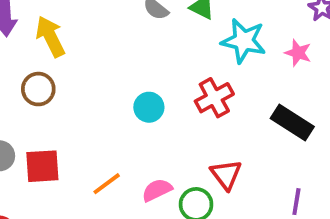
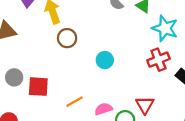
brown circle: (38, 89) -> (67, 38), moved
red cross: (214, 98) -> (158, 60), moved

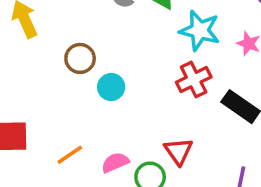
brown circle: (67, 38) -> (80, 58), moved

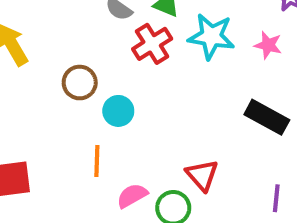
red cross: (194, 80) -> (152, 44), moved
orange line: (70, 155) -> (97, 161), moved, turned -48

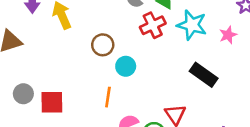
pink star: (268, 45) -> (228, 35), turned 30
black rectangle: (267, 117) -> (204, 75), moved

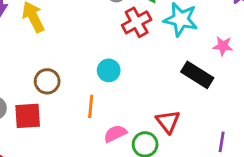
pink star: (228, 35) -> (223, 46), moved, turned 30
brown circle: (103, 45) -> (47, 81), moved

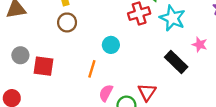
brown circle: (47, 81) -> (67, 22), moved
pink semicircle: (115, 134) -> (106, 93), turned -48

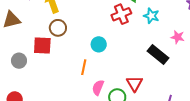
cyan star: (172, 18) -> (151, 16), size x0.7
red square: (44, 66) -> (42, 46), moved

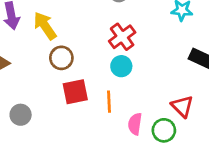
red cross: (121, 14) -> (122, 37), moved
red square: (42, 46) -> (75, 92), moved

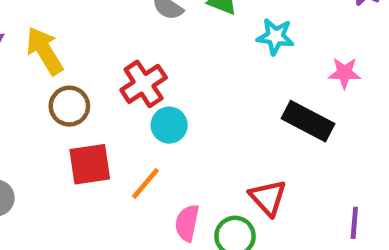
red cross: (122, 37) -> (144, 84), moved
orange line: (109, 102) -> (145, 183), turned 40

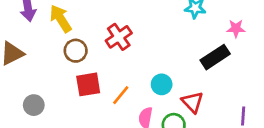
black rectangle: (308, 121) -> (215, 57), turned -60
cyan circle: (169, 125) -> (162, 84), moved

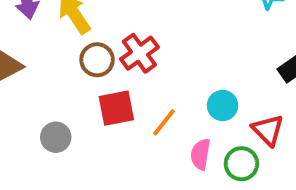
red cross: (119, 37) -> (139, 53), moved
gray circle: (34, 105) -> (56, 137), moved

